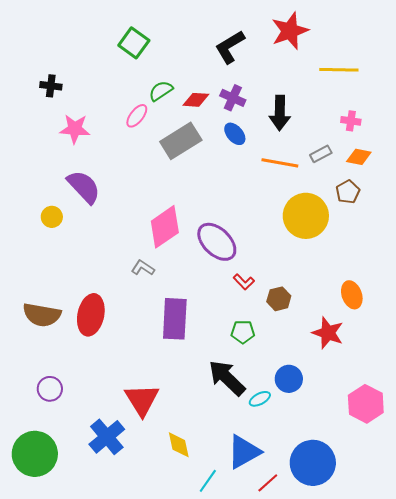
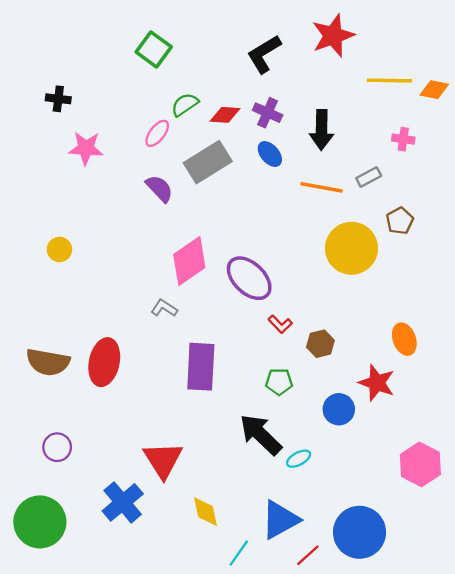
orange diamond: (359, 157) -> (434, 90), moved
purple semicircle: (84, 187) -> (159, 189), moved, size x0.7
blue circle: (289, 379) -> (339, 409), moved

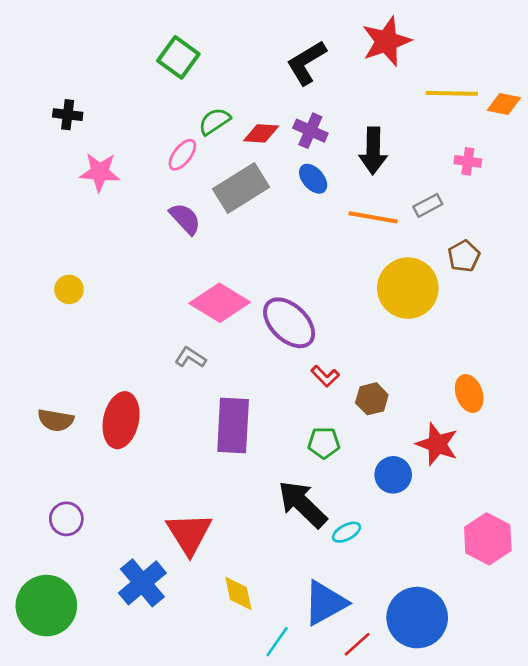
pink diamond: (189, 261) -> (220, 303), turned 66
brown semicircle: (48, 362) -> (56, 420), size x0.7

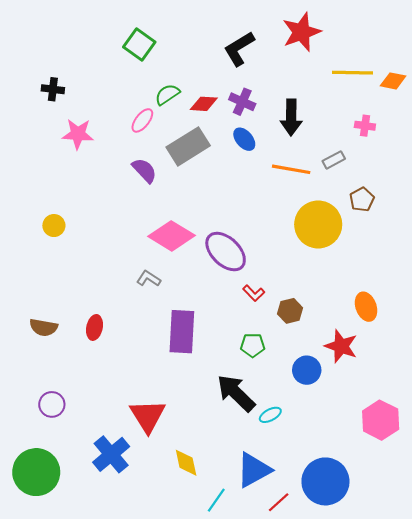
red ellipse: (121, 420) -> (95, 327), size x0.6

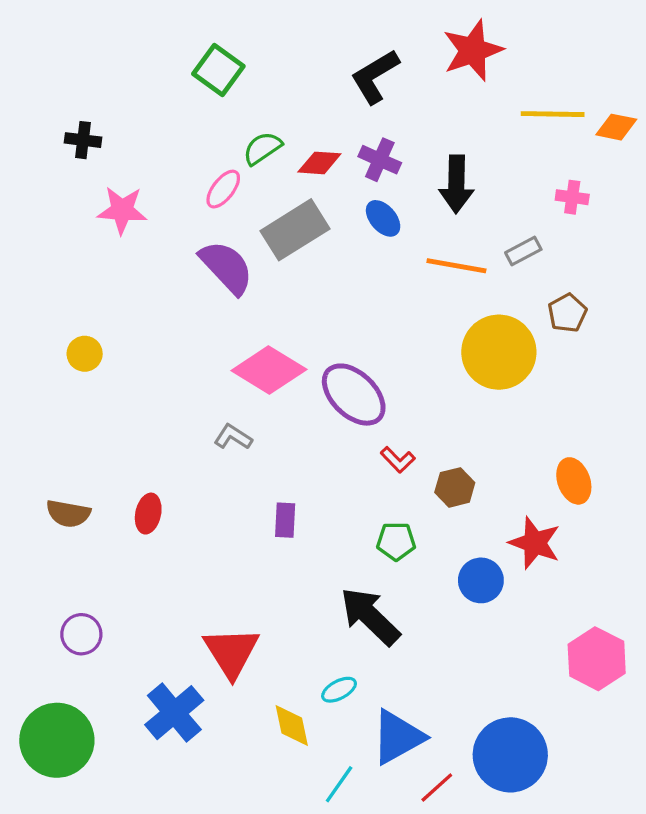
purple semicircle: (144, 170) -> (226, 267), size x1.4
purple rectangle: (182, 332) -> (285, 520), size x0.5
cyan ellipse: (270, 415) -> (339, 690), moved

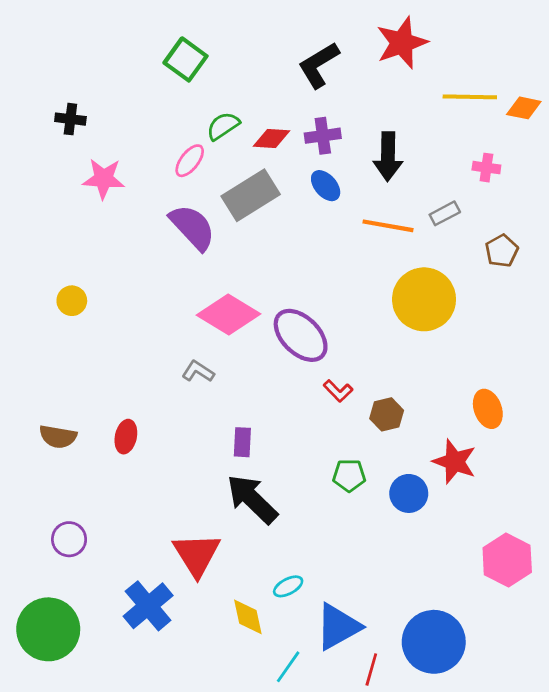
purple cross: (380, 160) -> (323, 136), turned -32
brown pentagon: (567, 313) -> (502, 251), moved
green pentagon: (396, 541) -> (349, 475), moved
black arrow: (370, 616) -> (252, 499), moved
red line: (437, 788) -> (371, 670), turned -32

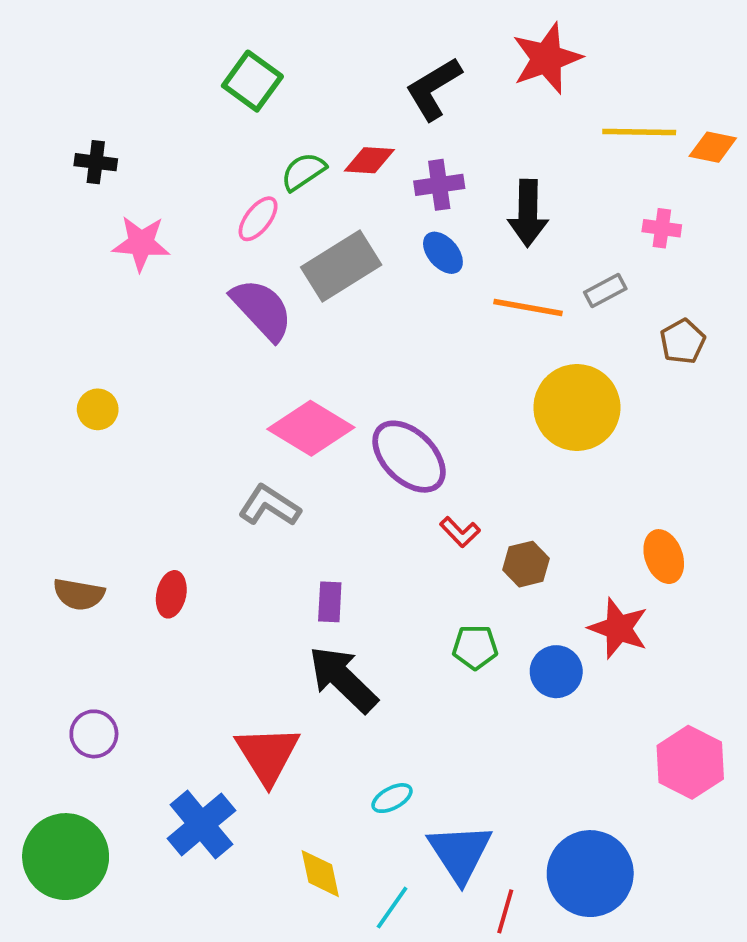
red diamond: (271, 138) -> (369, 160), moved
gray L-shape: (198, 371) -> (269, 506), size x1.4
yellow diamond: (248, 617) -> (320, 874), moved
blue triangle: (338, 627) -> (460, 853), turned -34

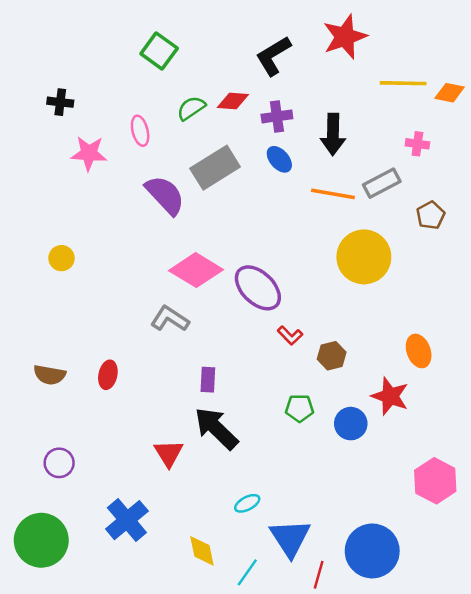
pink ellipse: (258, 219) -> (140, 131), moved, turned -52
gray rectangle: (605, 290) -> (382, 183), size x1.4
red triangle: (267, 755) -> (169, 453), moved, size x0.7

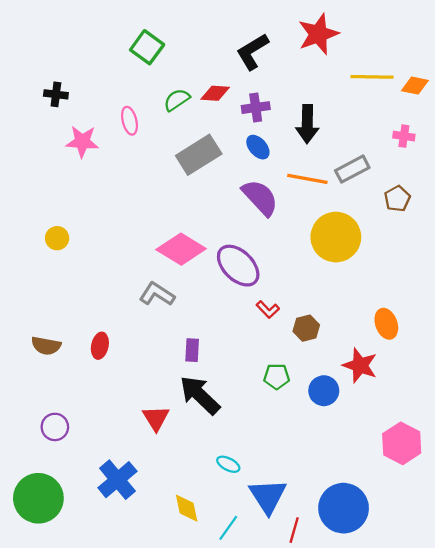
pink cross: (417, 144) -> (404, 136), moved
purple semicircle: (165, 195) -> (260, 198), moved
cyan ellipse: (247, 503) -> (228, 464), turned 55

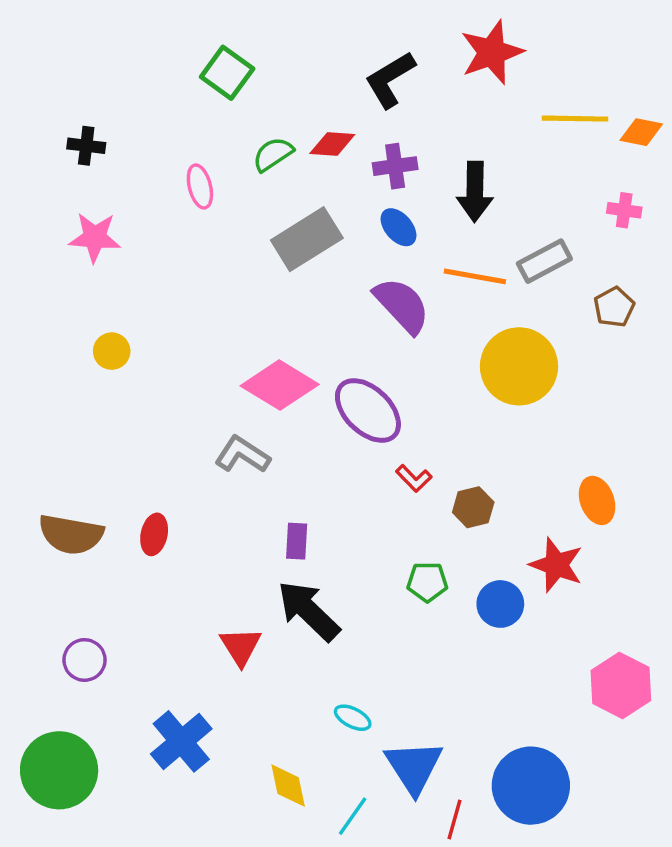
pink star: (82, 142) -> (95, 237), moved
yellow circle: (57, 238) -> (112, 351), moved
brown semicircle: (46, 346) -> (71, 534), size x1.4

